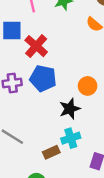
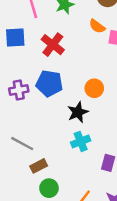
red cross: (36, 46) -> (53, 45), moved
brown rectangle: (51, 152) -> (39, 166), moved

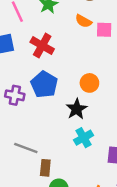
blue pentagon: (49, 83) -> (44, 85), turned 30
purple cross: (19, 90) -> (15, 95), turned 30
brown rectangle: (39, 166) -> (45, 168), turned -49

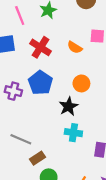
orange semicircle: (84, 21) -> (75, 47), moved
cyan cross: (84, 138) -> (73, 133), turned 35
brown rectangle: (45, 168) -> (37, 158), turned 48

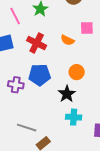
blue pentagon: (40, 83) -> (40, 75), turned -30

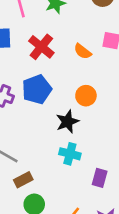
blue pentagon: (40, 75) -> (37, 89), turned -30

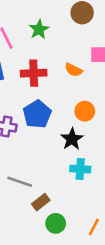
red cross: (41, 47) -> (34, 73), turned -30

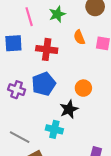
orange semicircle: (74, 70) -> (79, 37), moved, turned 32
cyan cross: (80, 169) -> (54, 129), moved

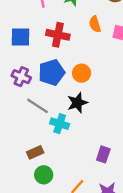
blue square: (13, 43) -> (20, 37), moved
orange circle: (83, 88) -> (82, 73), moved
gray line: (20, 137) -> (37, 106), moved

